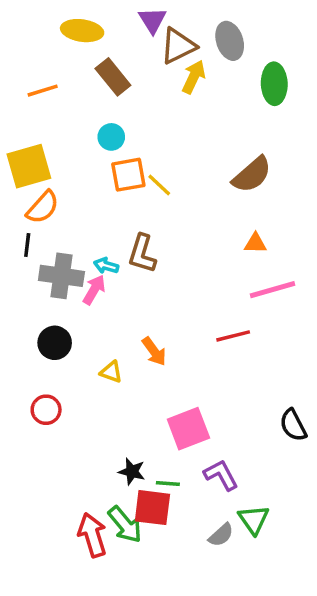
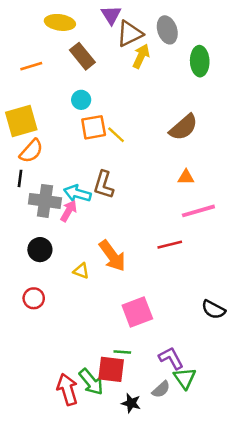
cyan arrow: (106, 266) -> (77, 193), size x1.5
orange arrow: (154, 351) -> (112, 256), size x1.5
black semicircle: (293, 425) -> (213, 310), turned -35
black star: (132, 471) -> (131, 403), moved
purple L-shape: (221, 475) -> (171, 358), moved

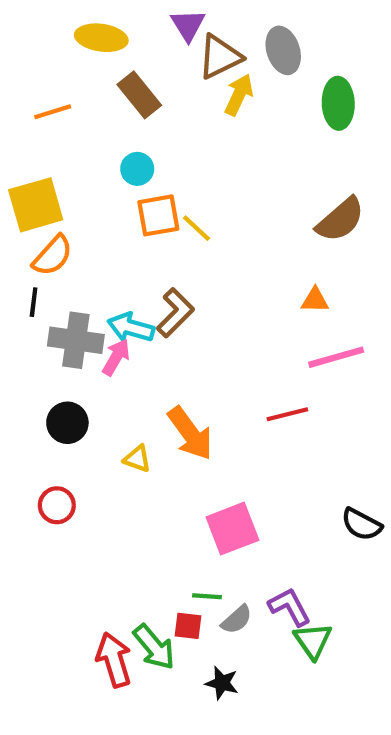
brown semicircle: (183, 127) -> (340, 220), moved
brown L-shape: (104, 185) -> (175, 313), turned -152
red square: (111, 369) -> (188, 626), size x0.6
gray semicircle: (161, 389) -> (237, 620), moved

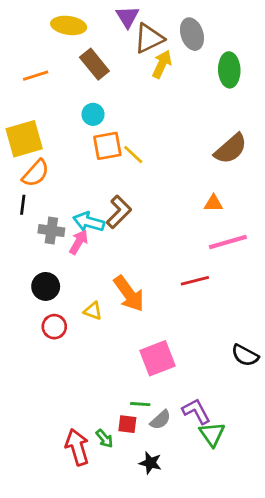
gray cross: (76, 340) -> (51, 231), size x0.7
red circle: (57, 505) -> (54, 327), moved
green arrow: (154, 647) -> (104, 438), size x0.6

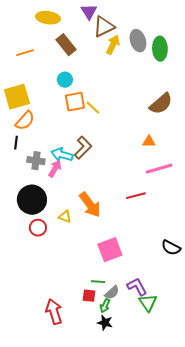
gray ellipse: (192, 34) -> (138, 41), moved
black circle: (46, 286) -> (32, 200), size x1.5
green arrow: (104, 438) -> (105, 306), moved, turned 64

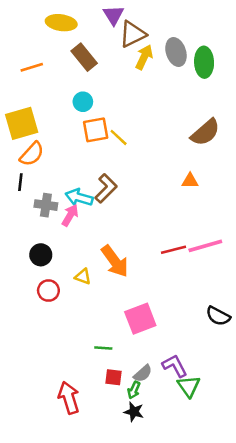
pink line: (159, 169) -> (205, 246), moved
black circle: (32, 200) -> (41, 255), size x0.6
green line: (98, 282) -> (103, 348), moved

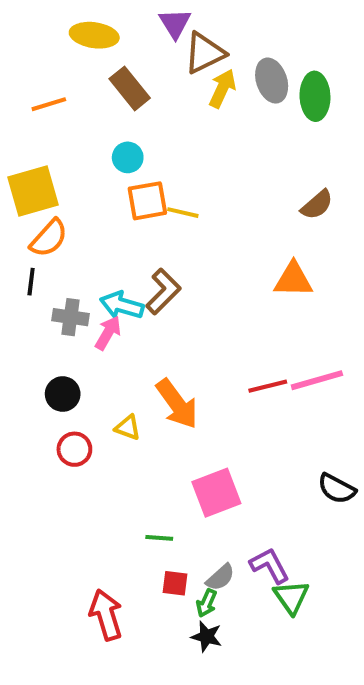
brown semicircle: (205, 132) -> (317, 205), size x0.7
yellow line: (119, 137) -> (183, 213), turned -30
orange triangle: (190, 181) -> (293, 280), size x1.5

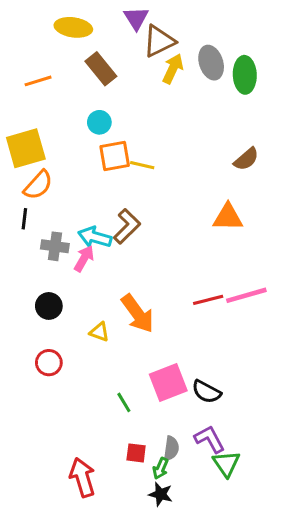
red circle: (74, 449) -> (49, 363), moved
black semicircle: (337, 489) -> (206, 392), moved
green line: (159, 538) -> (124, 402), moved, turned 55
gray semicircle: (220, 577) -> (171, 448), turned -40

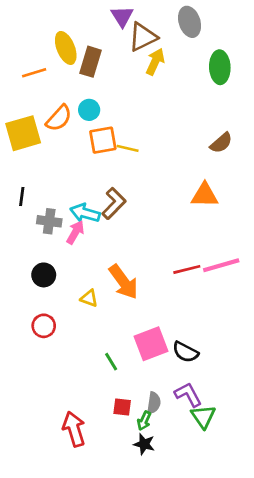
yellow ellipse: (73, 27) -> (66, 48), moved, turned 60
gray ellipse: (211, 63) -> (190, 22), moved
brown rectangle: (101, 69) -> (90, 62), turned 56
orange semicircle: (38, 185) -> (59, 118), moved

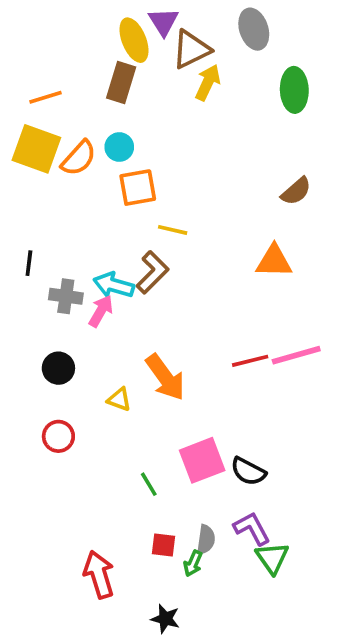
yellow ellipse: (66, 48) -> (134, 40), moved
yellow square: (23, 133) -> (36, 149), moved, turned 36
yellow line: (128, 148) -> (173, 230), moved
black star: (144, 444) -> (165, 619), moved

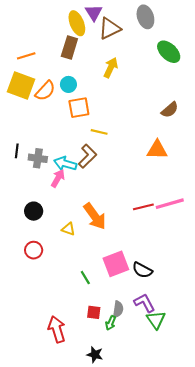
yellow arrow: (208, 83) -> (111, 68), moved
green ellipse: (294, 90) -> (169, 52), turned -45
gray cross: (66, 296) -> (38, 158), moved

